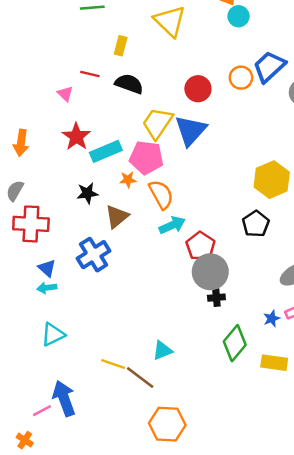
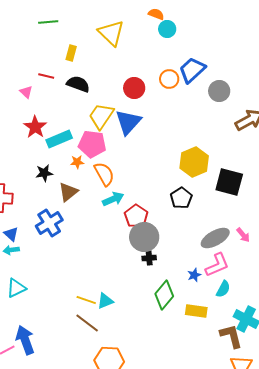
yellow line: (113, 364) -> (86, 300), moved

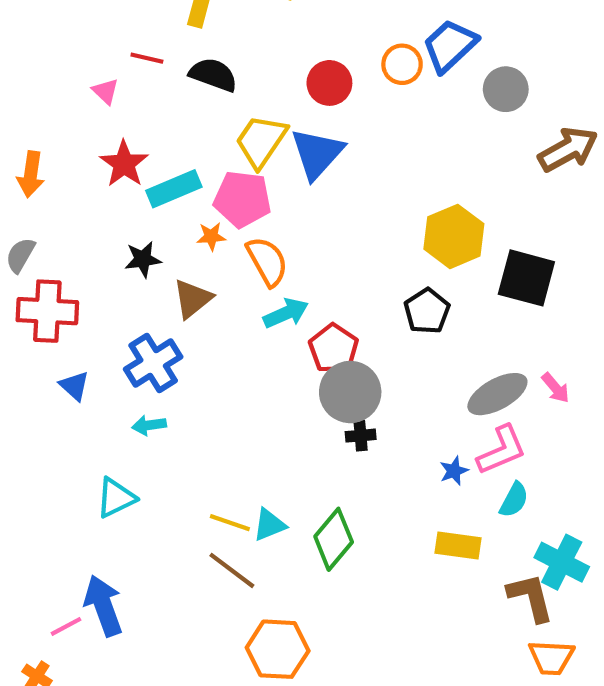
cyan arrow: (11, 250) -> (149, 425), moved
cyan triangle: (16, 288) -> (116, 498), moved
green diamond: (164, 295) -> (334, 539), moved

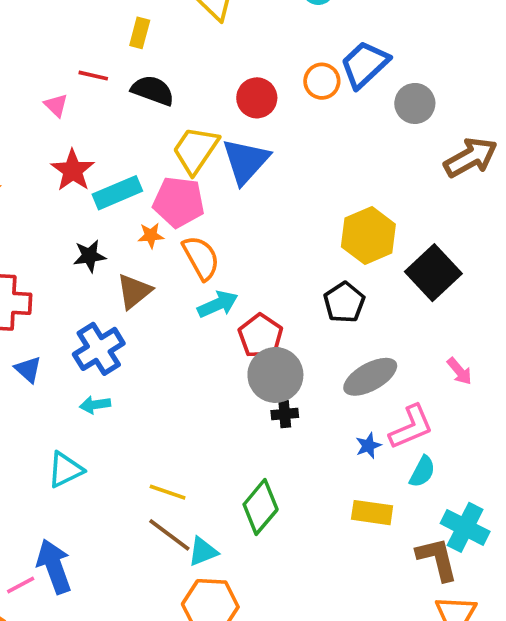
black square: (526, 278) -> (433, 273), turned 32
gray ellipse: (497, 394) -> (370, 377), moved
cyan triangle: (269, 525) -> (203, 552), moved

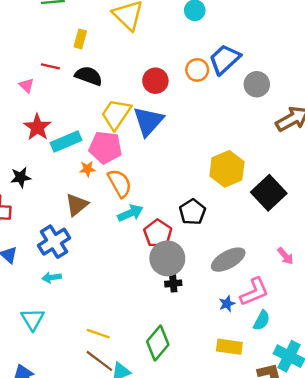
black star: (89, 256) -> (21, 177), moved
black pentagon: (344, 302) -> (192, 212), moved
cyan triangle: (65, 470) -> (33, 319), turned -35

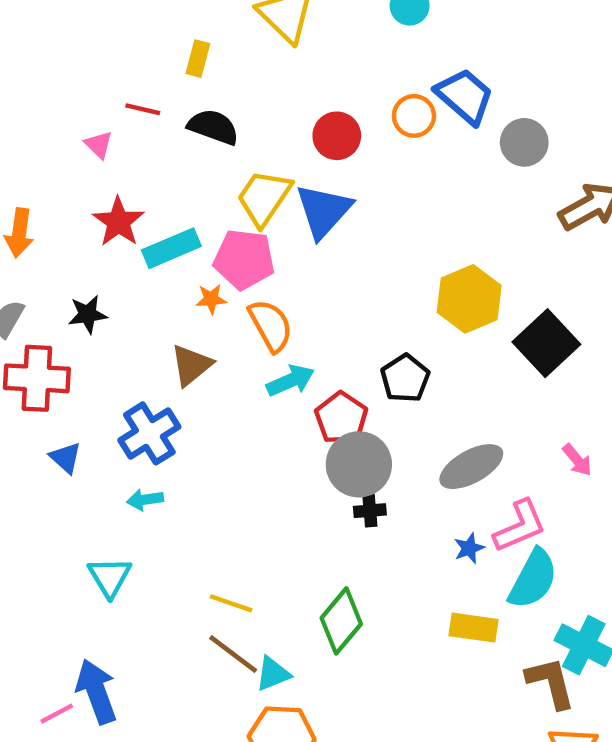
blue trapezoid: (225, 59) -> (465, 96), turned 84
cyan semicircle: (262, 320) -> (533, 579), size x1.6

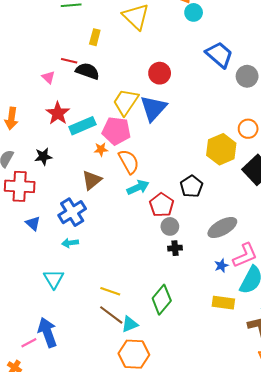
orange circle: (414, 116) -> (248, 129), moved
black semicircle: (213, 127) -> (88, 71), moved
gray circle: (359, 464) -> (170, 226), size x0.6

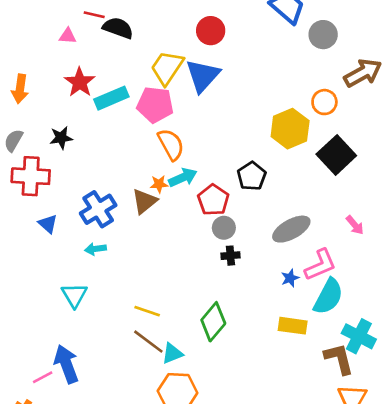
pink triangle: (48, 77) -> (68, 36), turned -40
orange star: (101, 149) -> (159, 184), moved
brown triangle: (92, 180) -> (144, 201), moved

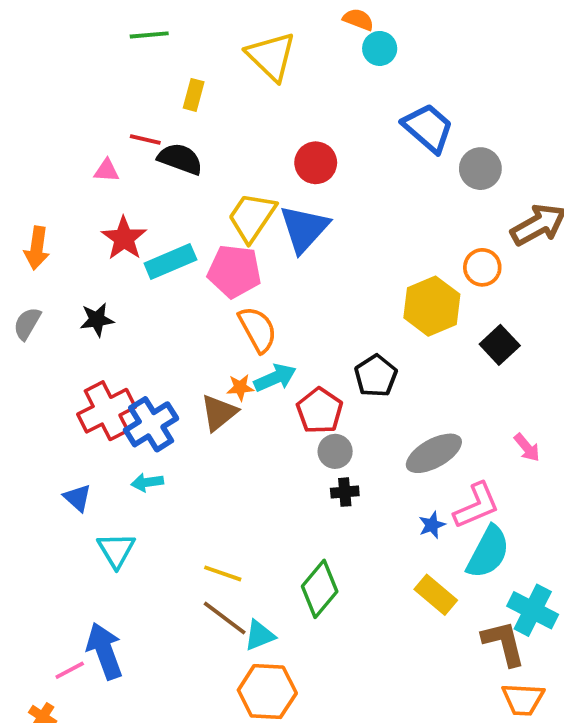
black square: (336, 155) -> (500, 345), size x0.7
red cross: (31, 176) -> (107, 411), moved, turned -30
blue triangle: (48, 224) -> (77, 498), moved
yellow rectangle: (293, 326) -> (436, 595), turned 32

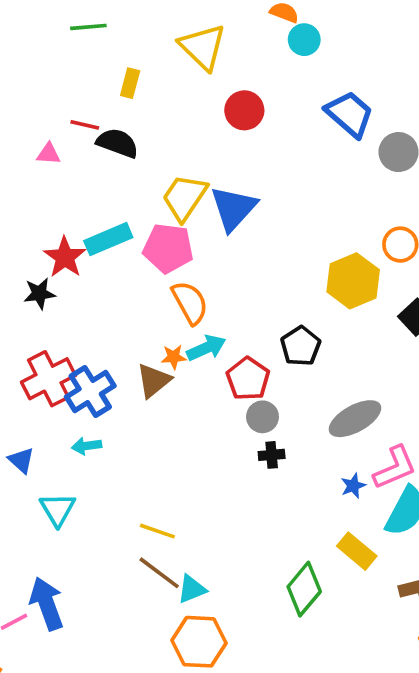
red circle: (316, 163) -> (244, 110), moved
red star: (124, 238) -> (65, 257), moved
green diamond: (320, 589) -> (304, 589), moved

